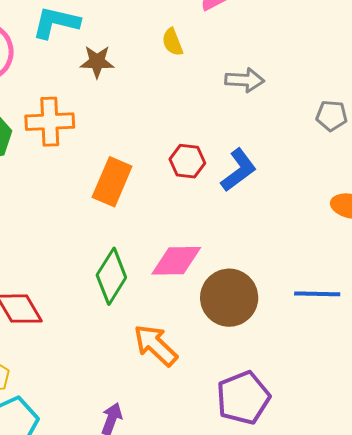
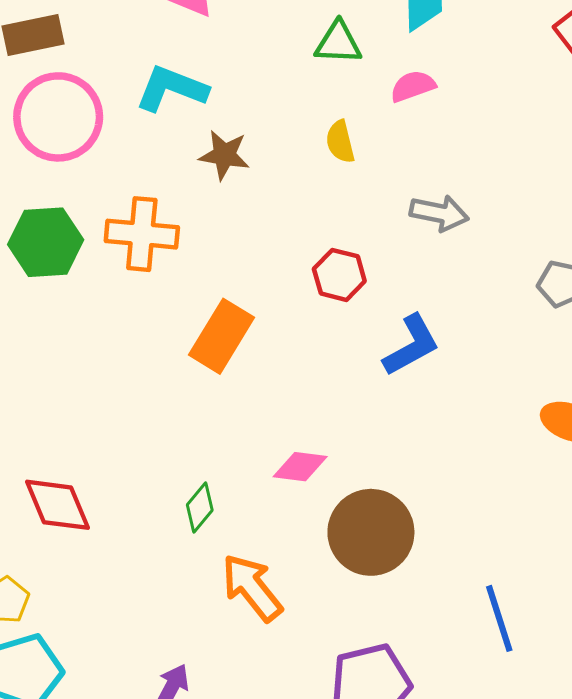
red hexagon: (187, 161) -> (339, 275), moved
pink diamond: (176, 261) -> (300, 467), size x0.7
green diamond: (111, 276) -> (200, 508), moved, size x0.6
blue line: (317, 294) -> (499, 618), moved, turned 63

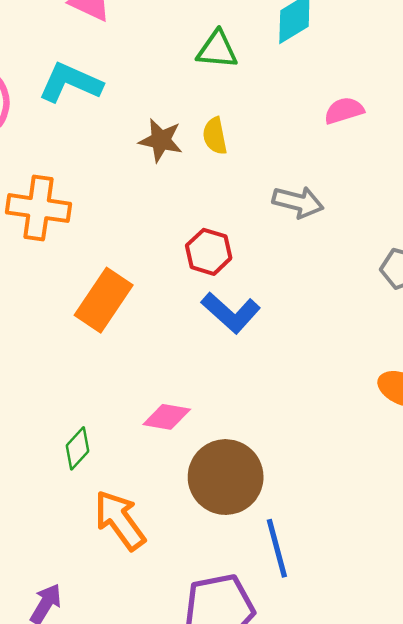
pink semicircle: (413, 86) -> (344, 111), moved
brown star: (224, 155) -> (161, 140), moved
blue L-shape: (411, 345) -> (231, 313), moved, turned 68
blue line: (499, 618) -> (277, 548), moved

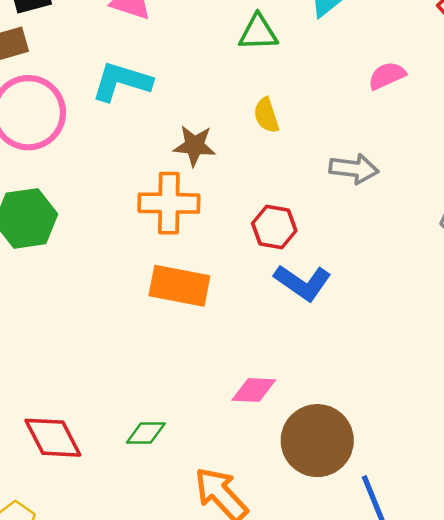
brown star: (161, 140) -> (194, 146), moved
orange cross: (38, 208) -> (169, 203), moved
orange rectangle: (104, 300) -> (179, 286), turned 74
green diamond: (78, 448) -> (146, 433), moved, turned 54

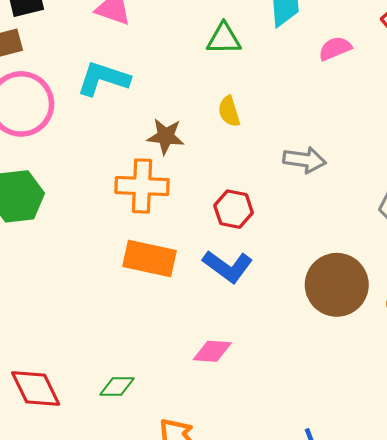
pink semicircle: (387, 76) -> (335, 48), moved
blue L-shape: (303, 283) -> (228, 266), moved
brown circle: (317, 441) -> (337, 285), moved

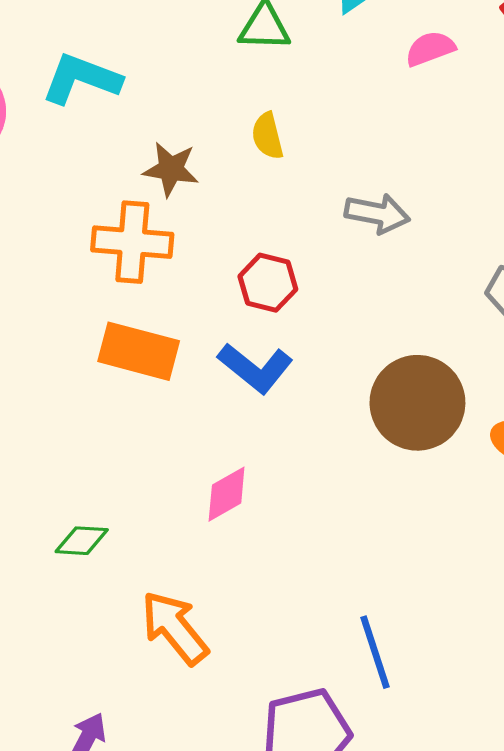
pink diamond: (212, 351) -> (227, 494), turned -36

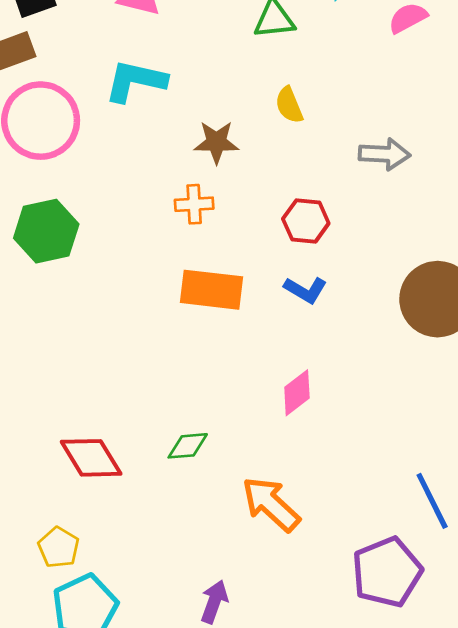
orange cross: (132, 242) -> (194, 204), size x0.6
blue L-shape: (255, 368) -> (305, 290), size x0.7

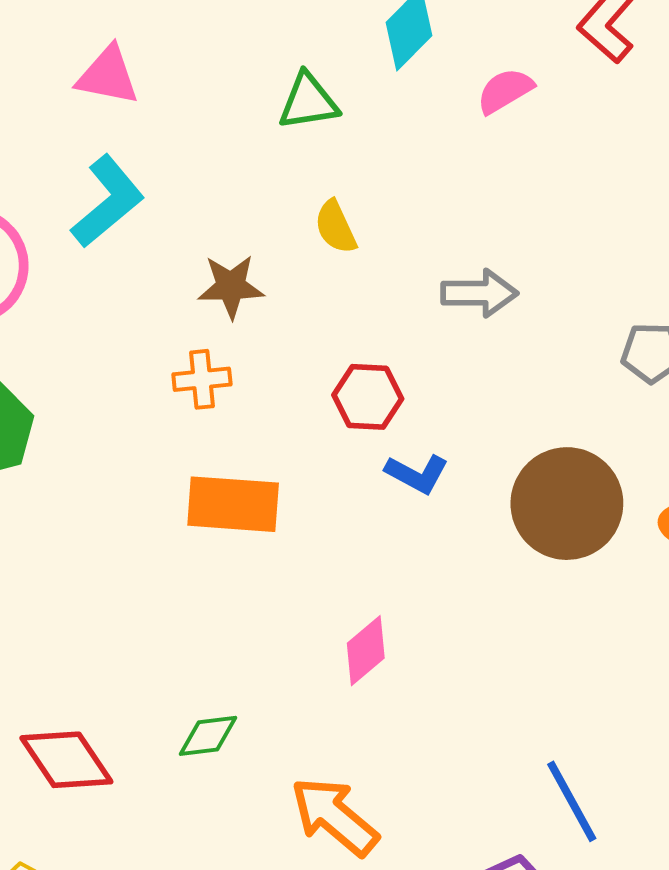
cyan L-shape: (136, 81) -> (108, 201), turned 130
blue L-shape: (305, 290) -> (417, 474), moved

